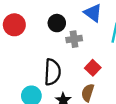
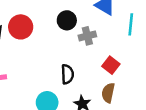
black semicircle: (52, 72) -> (67, 74), size x0.7

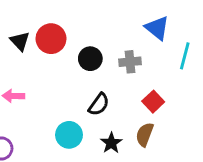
black circle: (67, 20) -> (90, 59), moved
black semicircle: (67, 74) -> (99, 104), turned 30

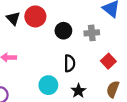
black semicircle: (99, 104) -> (70, 63), turned -35
brown semicircle: (145, 134) -> (113, 89), moved

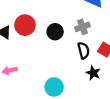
black semicircle: (70, 63) -> (84, 50), moved
black star: (78, 91) -> (93, 73), moved

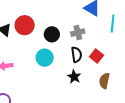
black star: (93, 73) -> (74, 77), moved
cyan circle: (54, 87) -> (45, 58), moved

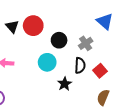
gray cross: (78, 33) -> (86, 43), turned -32
black star: (74, 77) -> (65, 84), moved

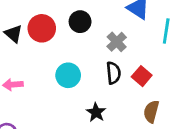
black circle: (59, 40) -> (80, 22), moved
black star: (65, 84) -> (96, 112), moved

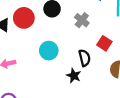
black semicircle: (113, 73) -> (85, 58), moved

